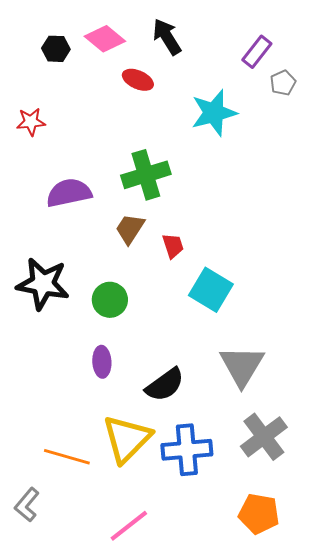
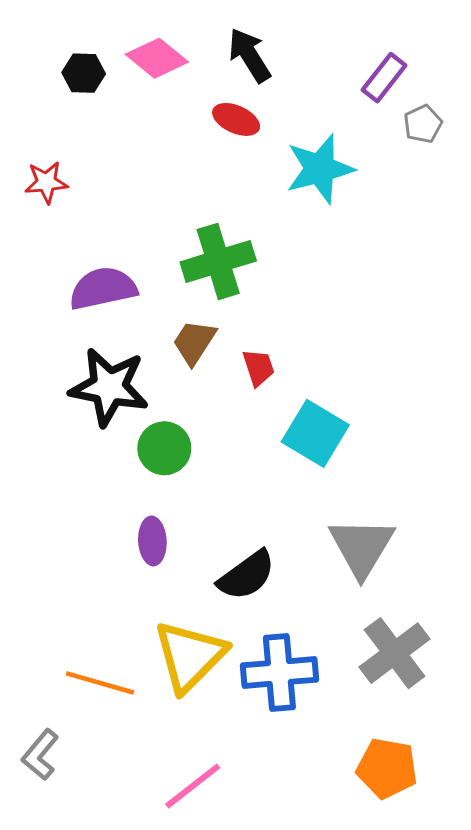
red ellipse: (138, 80) -> (236, 119), moved
black star: (43, 284) -> (109, 387), moved

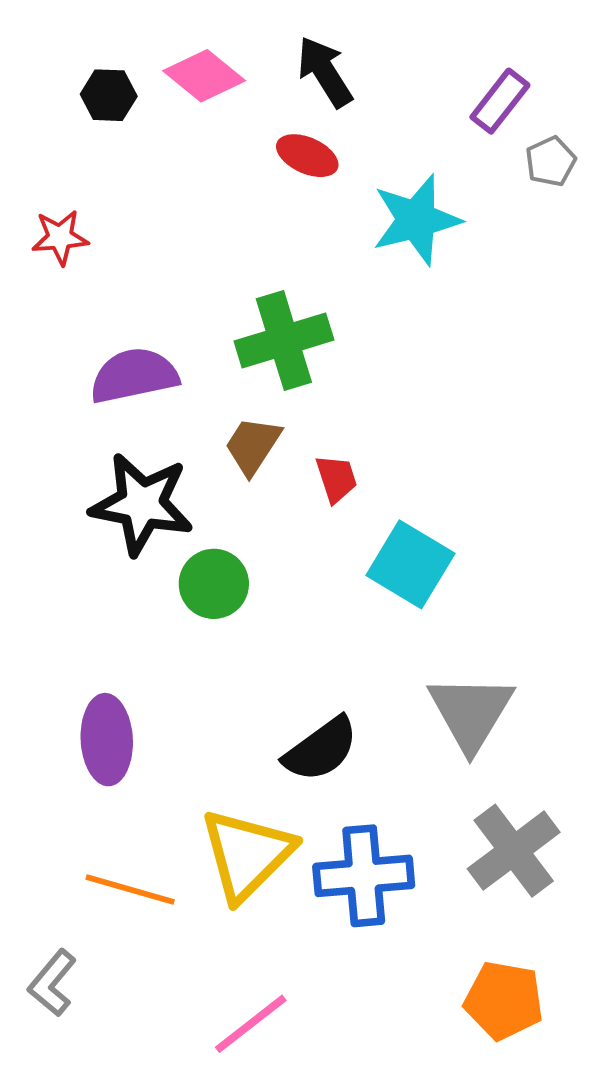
purple ellipse: (152, 541) -> (107, 740), moved, size x1.4

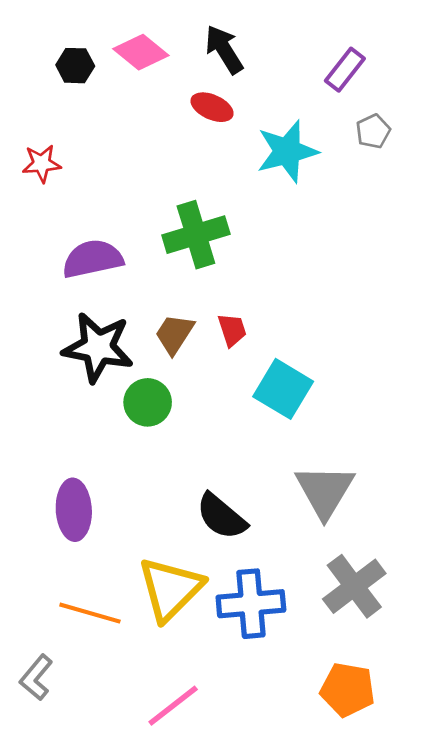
gray pentagon: (551, 161) -> (373, 131), moved
brown trapezoid: (253, 446) -> (174, 334), moved
black semicircle: (321, 749) -> (221, 516), turned 76

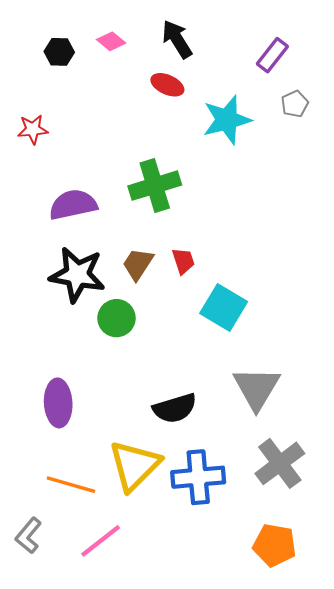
pink diamond: (141, 52) -> (111, 41), size x0.7
black semicircle: (221, 516) -> (175, 408), turned -57
pink line: (173, 706) -> (101, 541), moved

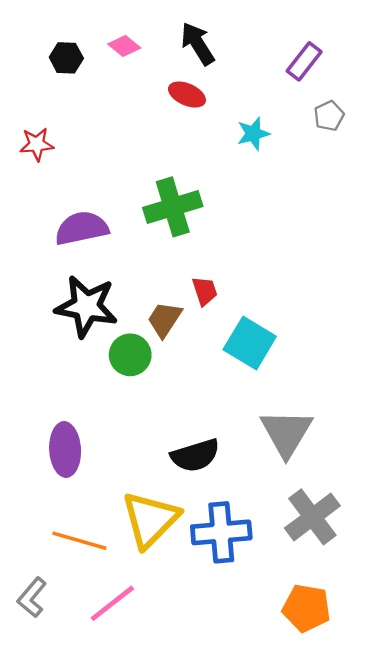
cyan star: (227, 120) -> (253, 134), size x0.6
brown trapezoid: (138, 264) -> (164, 319), moved

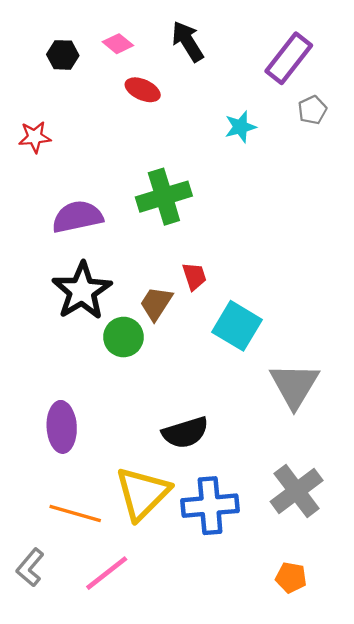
purple rectangle: (304, 61) -> (289, 58), size x1.4
red ellipse: (187, 95) -> (143, 90), moved
black star: (86, 306) -> (82, 291), turned 30
gray triangle: (286, 433) -> (294, 385), moved
orange pentagon: (306, 608) -> (291, 578), size x0.7

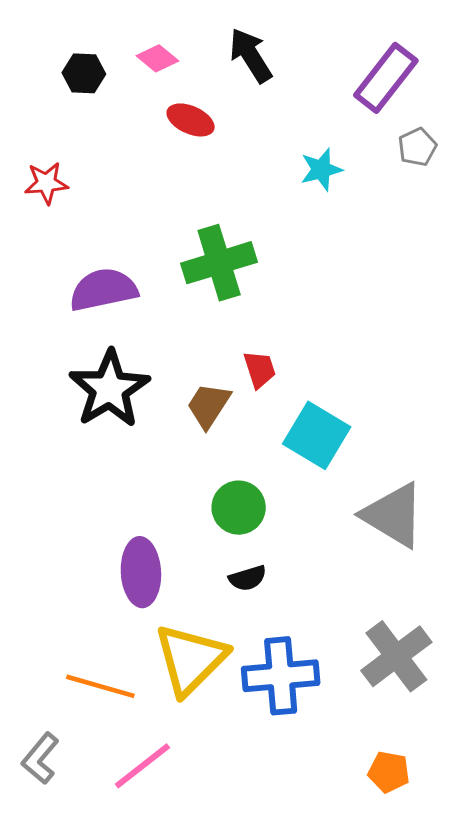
green circle: (123, 337) -> (239, 508), moved
gray triangle: (294, 385) -> (393, 515), turned -30
purple ellipse: (62, 427) -> (141, 572), moved
black semicircle: (185, 433) -> (248, 578), size x0.6

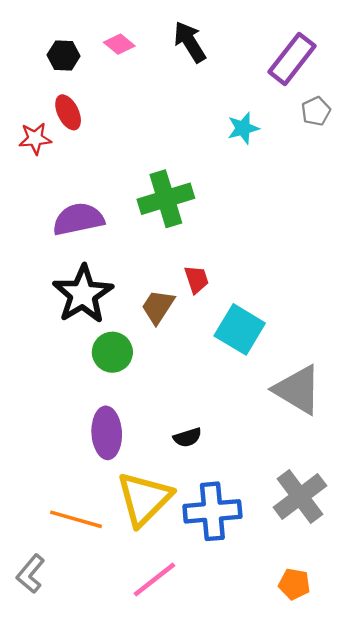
red ellipse: (191, 120) -> (68, 112), moved, turned 40
green circle: (239, 508) -> (112, 352), moved
pink line: (142, 766) -> (154, 579), moved

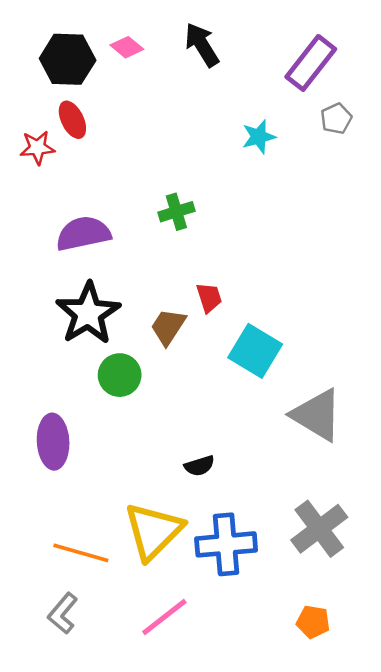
black hexagon: (64, 56) -> (68, 59), size x1.6
green cross: (166, 199) -> (176, 212), size x0.6
purple ellipse: (107, 433) -> (53, 442), moved
gray L-shape: (31, 574) -> (63, 613), moved

